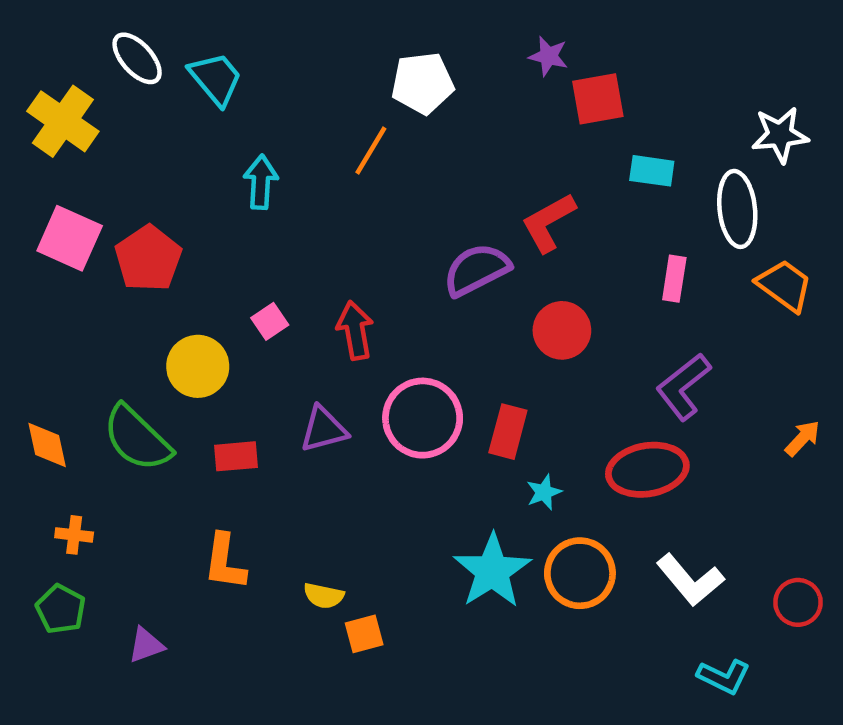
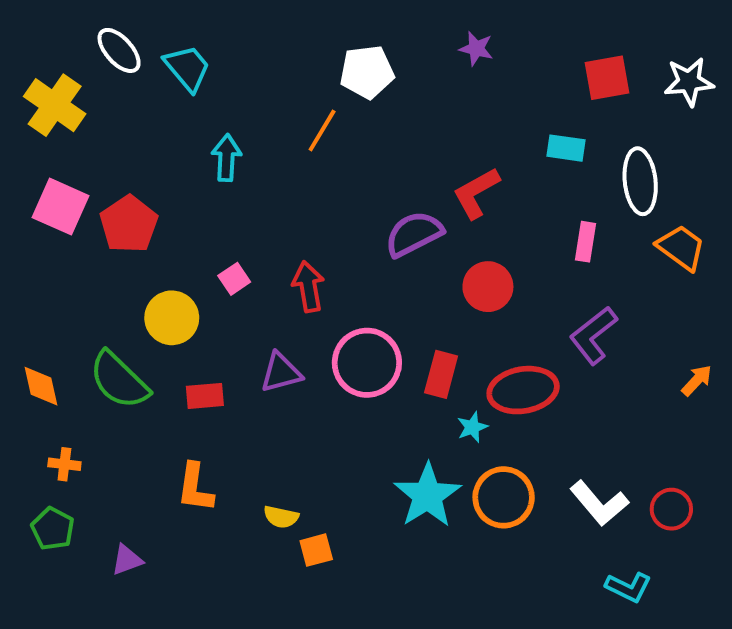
red square: (598, 99) -> (607, 78), moved
white star: (780, 135) -> (689, 82), moved
red ellipse: (647, 470) -> (523, 390), moved
red circle: (798, 602) -> (671, 509), moved

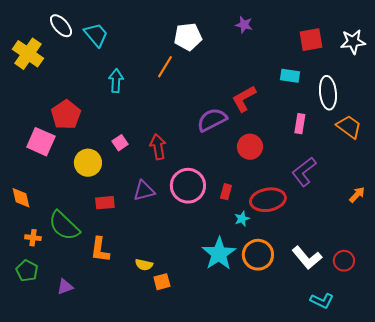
pink square: (61, 207) -> (41, 142), moved
red rectangle: (441, 374) -> (226, 192), size x0.7
green semicircle: (119, 380) -> (64, 226), moved

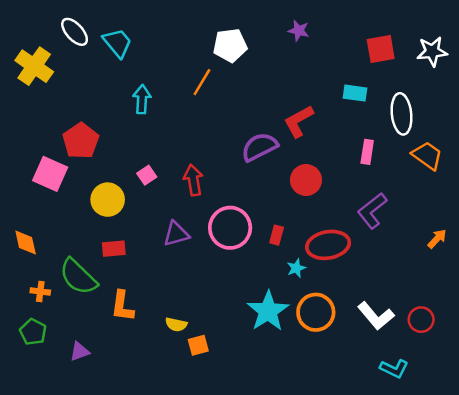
red rectangle: (105, 203) -> (114, 249), moved

